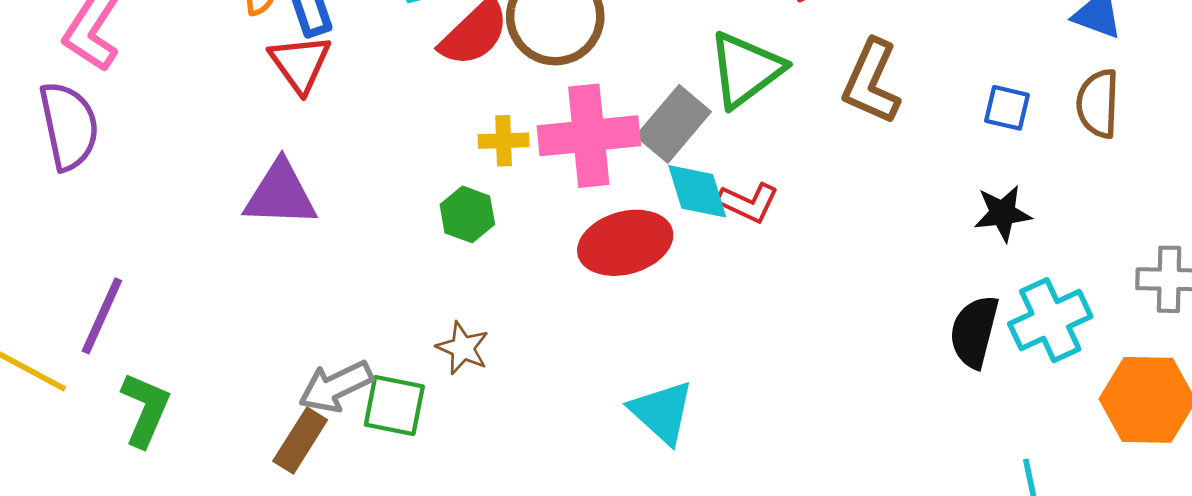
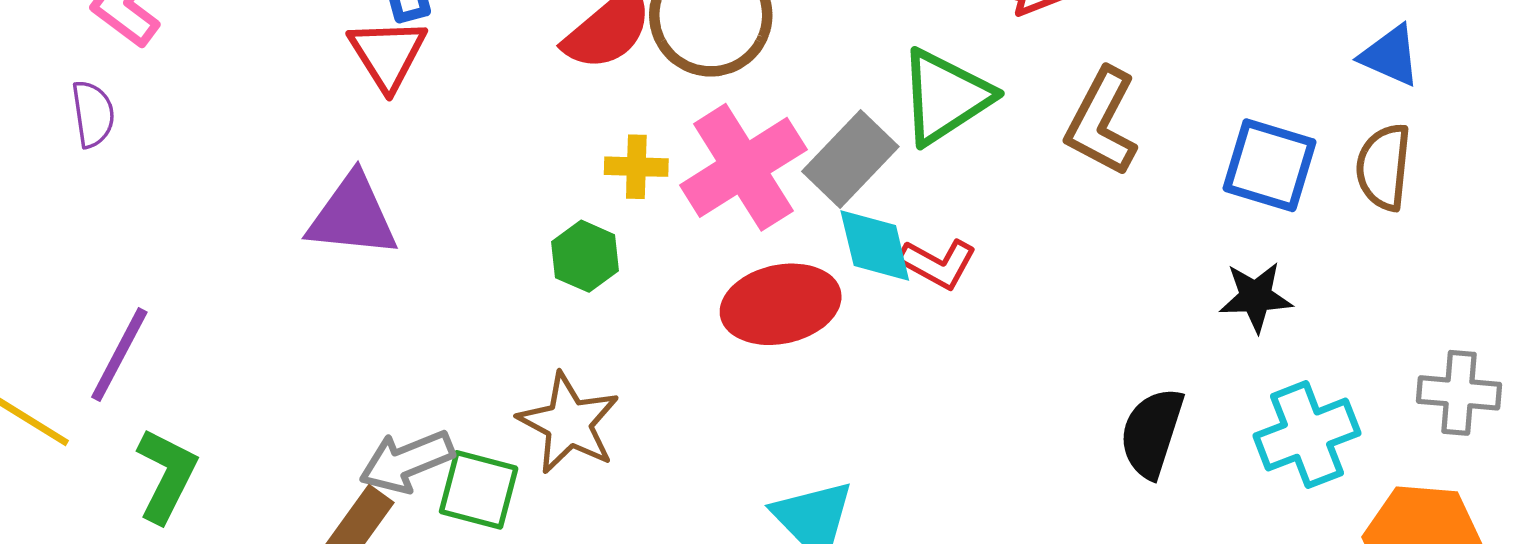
blue square: (1007, 108) -> (1269, 165), size x1.6
purple semicircle: (69, 126) -> (93, 114), size x0.6
pink cross: (589, 136) -> (743, 167), turned -30
black semicircle: (974, 332) -> (1152, 433), moved
brown star: (463, 348) -> (569, 423), size x1.5

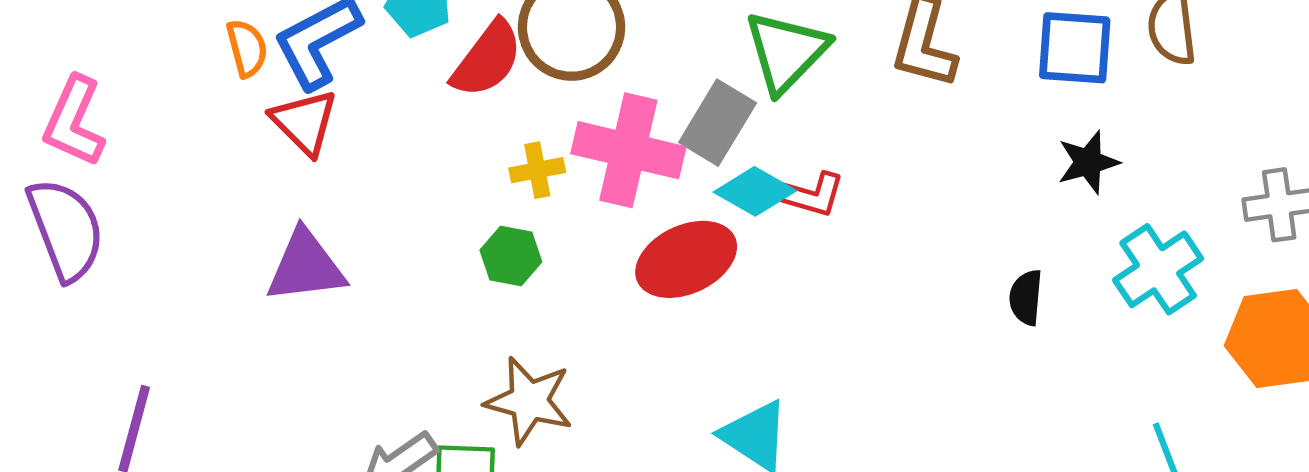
purple semicircle: (93, 114) -> (66, 229), size x1.8
pink cross: (743, 167) -> (628, 150), turned -32
cyan diamond: (875, 245) -> (755, 191), turned -34
black semicircle: (1152, 433) -> (1026, 297), size x0.7

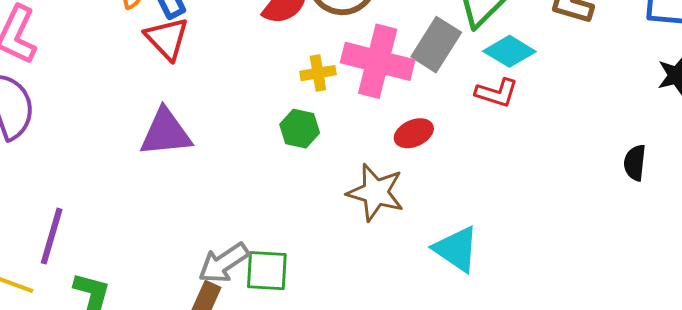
cyan diamond: (755, 191) -> (509, 51), moved
red ellipse: (686, 259) -> (414, 133), size x0.6
brown star: (529, 401) -> (376, 192), moved

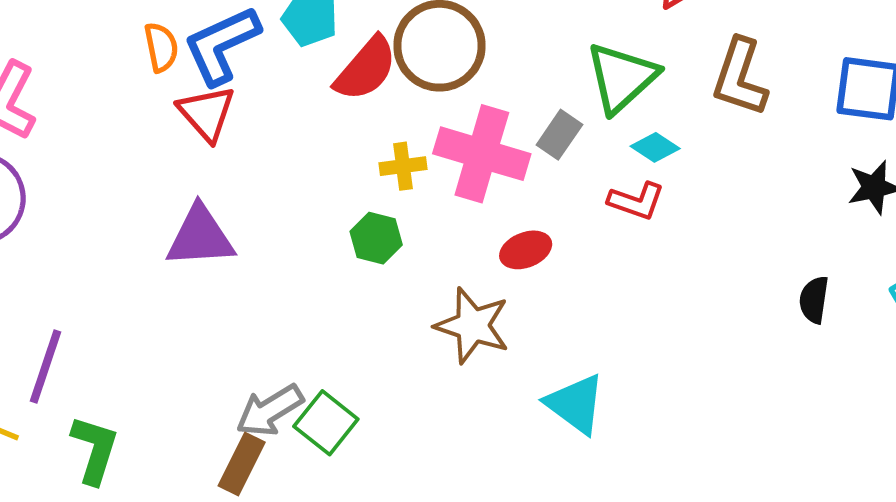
gray rectangle: (436, 45) -> (559, 135), size x0.7
cyan diamond: (509, 51) -> (655, 147), size x0.7
green square: (267, 271) -> (326, 423), turned 33

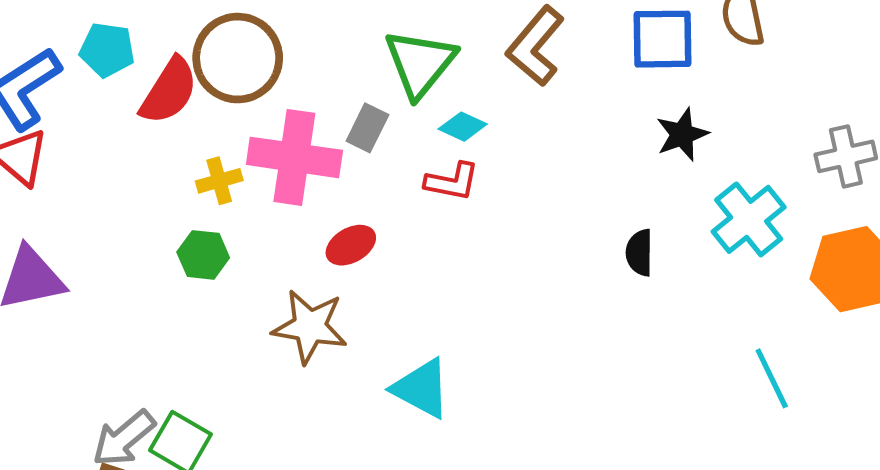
brown L-shape: (740, 77) -> (535, 46), turned 30

